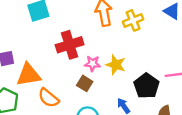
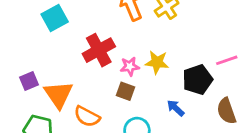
orange triangle: (29, 75) -> (58, 95), turned -44
black pentagon: (147, 86) -> (198, 80), turned 30

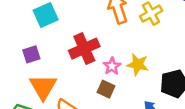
pink star: (130, 66) -> (112, 66), turned -30
purple square: (29, 81) -> (31, 54), moved

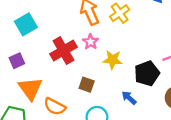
pink star: (112, 66) -> (91, 42), moved

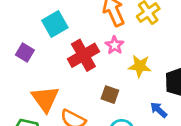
cyan square: (26, 24) -> (55, 24), moved
purple square: (17, 61) -> (25, 53), moved, turned -35

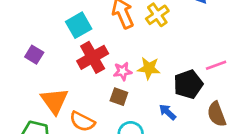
cyan square: (55, 24) -> (79, 25), moved
pink star: (115, 45) -> (123, 71), moved, turned 30

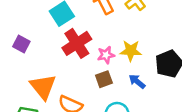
brown square: (119, 97) -> (104, 79), turned -36
blue arrow: (168, 112) -> (137, 81), moved

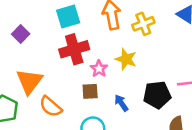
yellow star: (131, 51) -> (126, 59), moved
pink star: (106, 55) -> (99, 69), turned 30

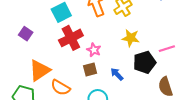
yellow star: (126, 59) -> (131, 38), moved
orange triangle: (29, 81) -> (40, 70), turned 30

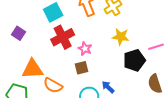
orange triangle: (40, 70) -> (32, 69), turned 30
blue arrow: (117, 74) -> (108, 87), moved

